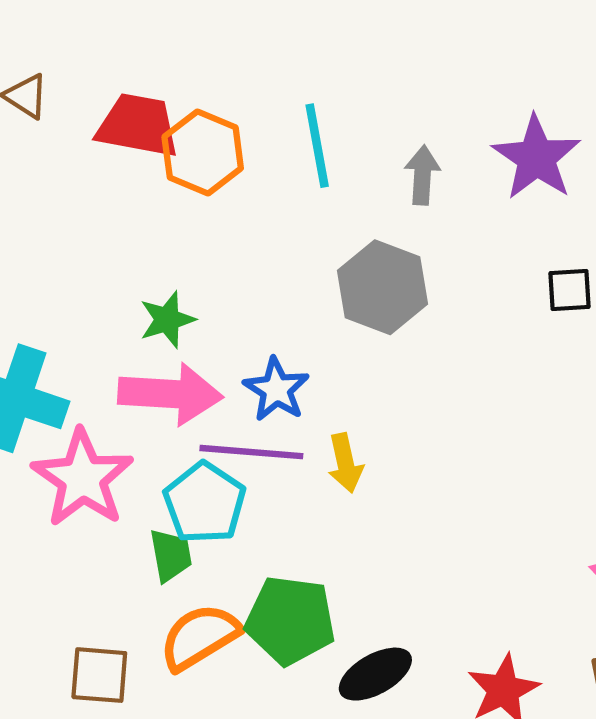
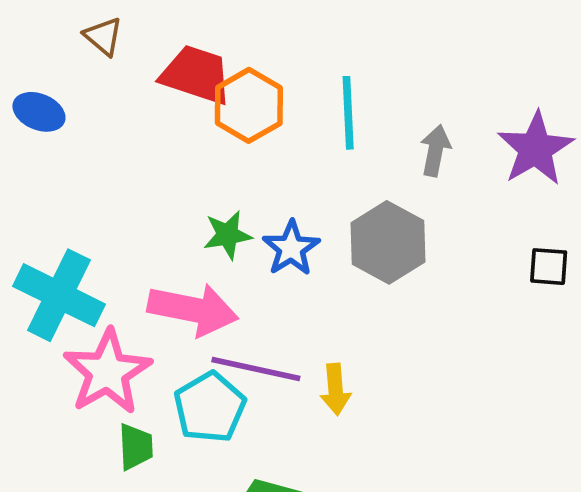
green star: (167, 320) -> (228, 235), moved
blue star: (276, 389) -> (291, 248), moved
green trapezoid: (171, 555) -> (136, 447), moved

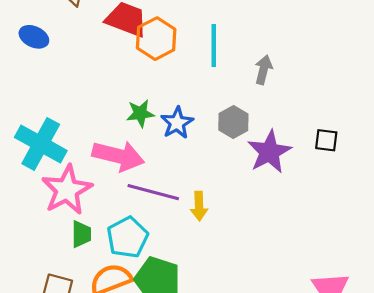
purple star: (536, 149) -> (269, 152), moved
gray hexagon: (388, 242) -> (233, 122), size x0.7
cyan pentagon: (210, 407) -> (127, 237), moved

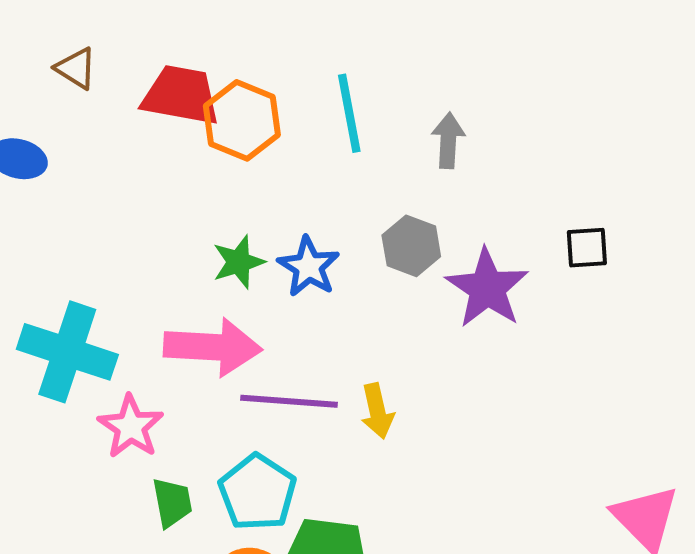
pink star: (67, 190) -> (131, 427), size x0.7

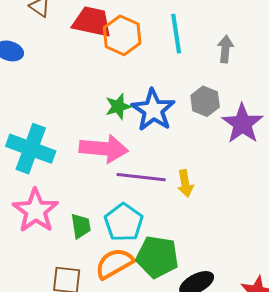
blue star: (309, 267) -> (153, 110), size x1.4
pink star: (131, 427) -> (36, 211), moved, size x1.4

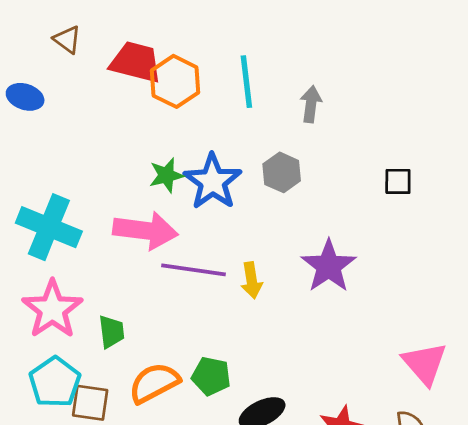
purple star: (242, 124) -> (329, 266), moved
cyan pentagon: (124, 222) -> (55, 382), moved
green pentagon: (157, 257) -> (211, 376), size x0.7

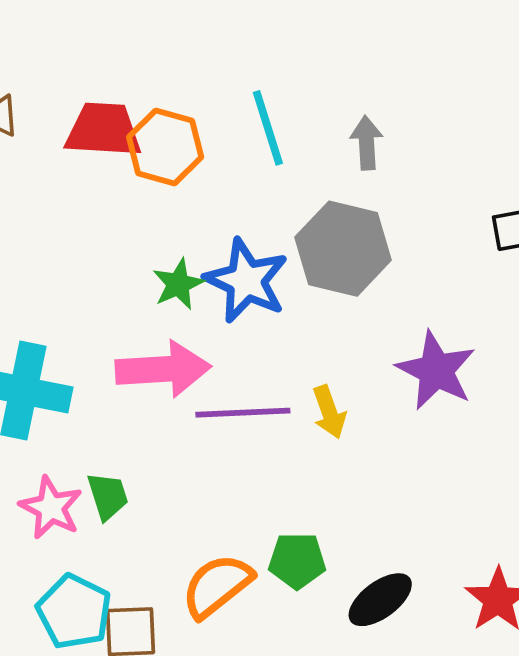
gray hexagon: (282, 172) -> (343, 249), size x1.6
pink star: (52, 309) -> (51, 508), size x0.7
green trapezoid: (111, 332) -> (108, 496), moved

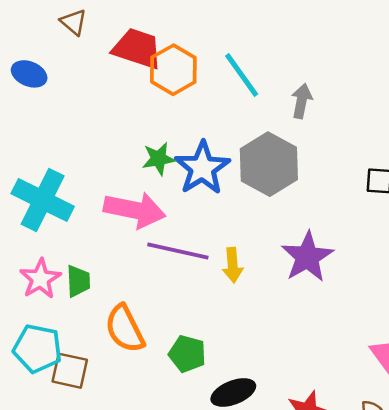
cyan line: (268, 128) -> (242, 75), turned -33
orange semicircle: (217, 586) -> (125, 329), moved, turned -93
cyan pentagon: (74, 612) -> (38, 349), turned -30

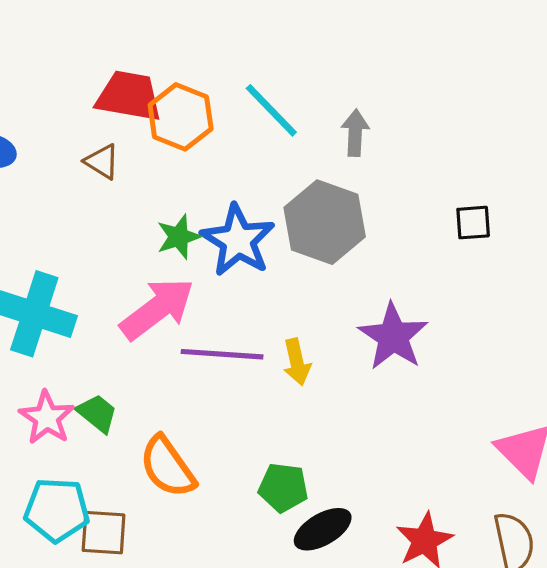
brown triangle: (73, 22) -> (102, 162), moved
pink arrow: (135, 210) -> (157, 309), turned -40
green trapezoid: (78, 281) -> (97, 413), turned -40
green pentagon: (187, 354) -> (283, 488), moved

